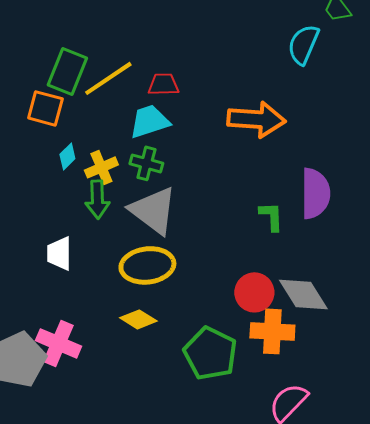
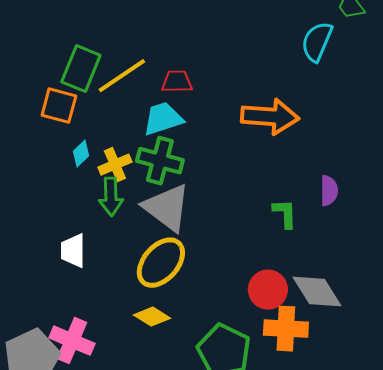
green cross: (146, 163) -> (160, 161), size x1.4
purple semicircle: (315, 193) -> (329, 191), size x0.6
yellow ellipse: (147, 265) -> (161, 263), turned -42

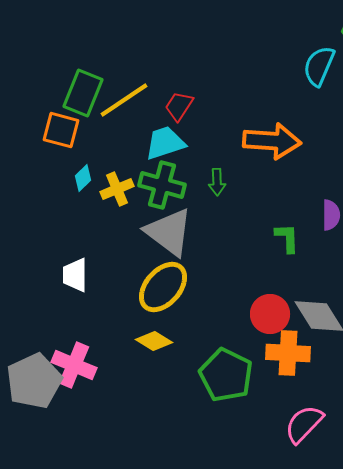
red trapezoid: (177, 82) -> (179, 106), turned -56
green arrow: (111, 197) -> (217, 182), moved, size x0.7

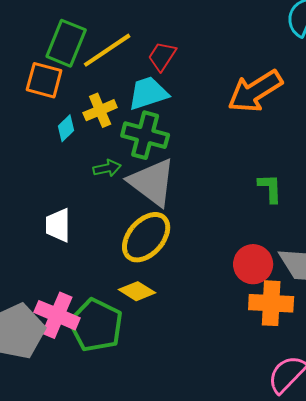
orange arrow: (272, 141) -> (255, 91), turned 144
green arrow: (217, 182) -> (107, 168), moved, turned -100
yellow cross: (117, 189) -> (100, 110), moved
green pentagon: (226, 375) -> (96, 325), moved

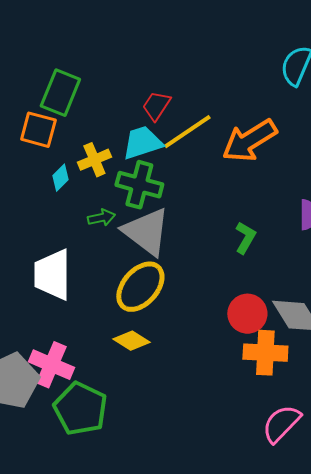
yellow line: (107, 50) -> (187, 132), moved
green L-shape: (270, 188) -> (245, 238), moved, turned 32
white trapezoid: (58, 225) -> (52, 275), size x1.5
green pentagon: (96, 325) -> (80, 409), moved

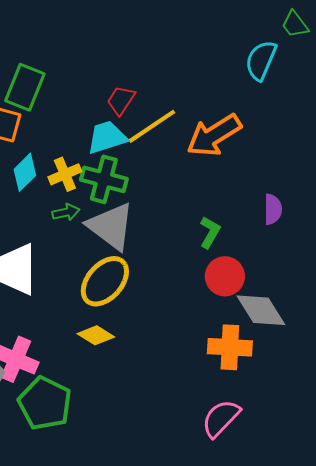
yellow cross: (94, 160) -> (65, 174), moved
cyan diamond: (60, 178) -> (25, 172), size x1.4
red circle: (247, 314) -> (225, 276), moved
pink semicircle: (281, 424) -> (221, 418), moved

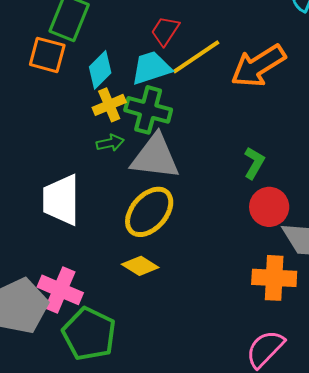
cyan diamond: (25, 172) -> (100, 70), moved
gray triangle: (111, 226) -> (155, 157), turned -30

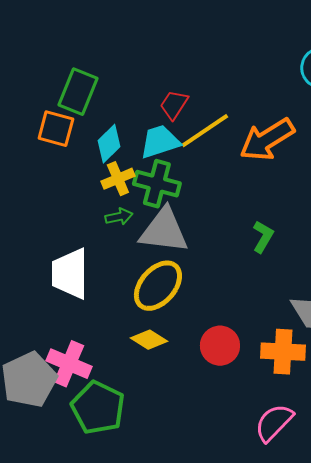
red circle: (269, 207) -> (220, 346), moved

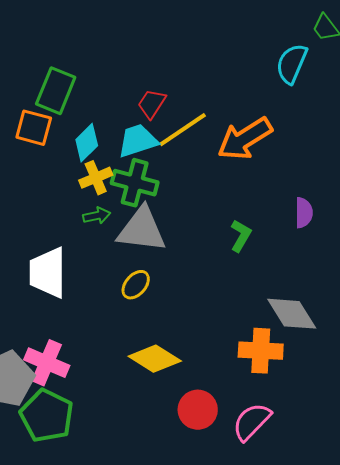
yellow ellipse: (158, 286) -> (136, 285), size x0.6
yellow diamond: (149, 340) -> (155, 359), moved, size x1.4
red circle: (220, 346) -> (198, 410), moved
green pentagon: (98, 408) -> (47, 416), moved

